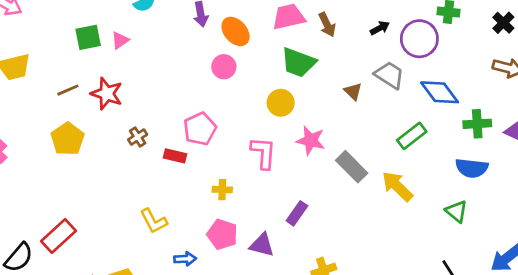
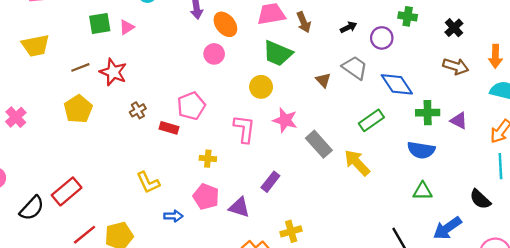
purple circle: (419, 39) -> (382, 38), size x0.7
green triangle: (457, 211) -> (423, 191), moved, turned -42

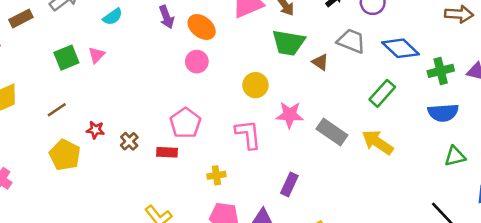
green trapezoid: (278, 53) -> (288, 43), moved
red star: (113, 72) -> (95, 130), moved, size x0.6

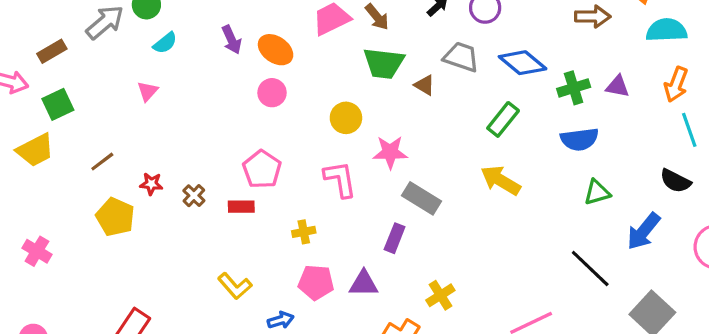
green square: (66, 58) -> (58, 104), moved
gray rectangle: (332, 132) -> (421, 198), moved

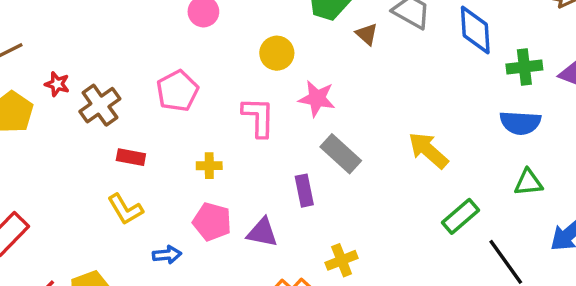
blue diamond: (523, 63) -> (475, 30), turned 36
green rectangle: (503, 119) -> (460, 216), moved
brown cross: (194, 196) -> (100, 105), size x1.6
red rectangle: (241, 207) -> (131, 157), moved
purple rectangle: (395, 238) -> (304, 191), turned -44

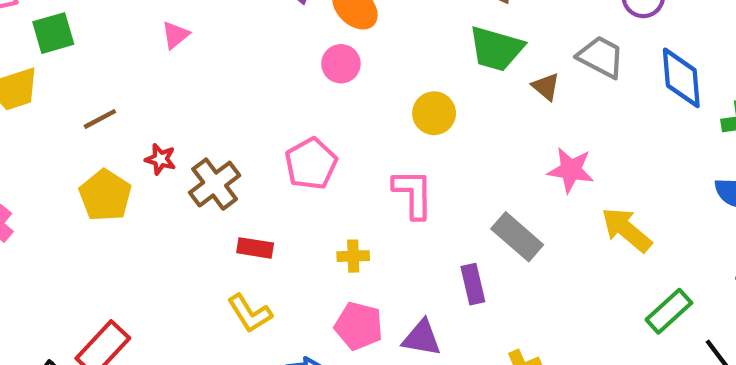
pink star: (317, 98) -> (571, 170), moved

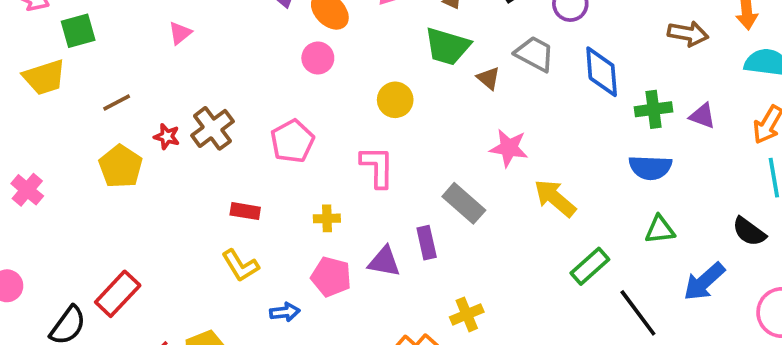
brown cross: (215, 184) -> (212, 128), moved
purple triangle: (422, 338) -> (384, 262), moved

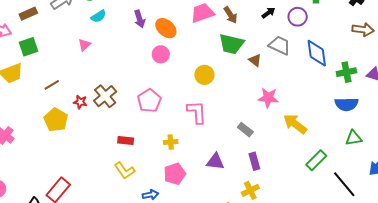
gray rectangle: (464, 203) -> (245, 130), size x0.7
purple rectangle: (427, 243) -> (254, 161), moved
purple triangle: (384, 262) -> (215, 162), moved
pink pentagon: (331, 277) -> (175, 174), turned -30

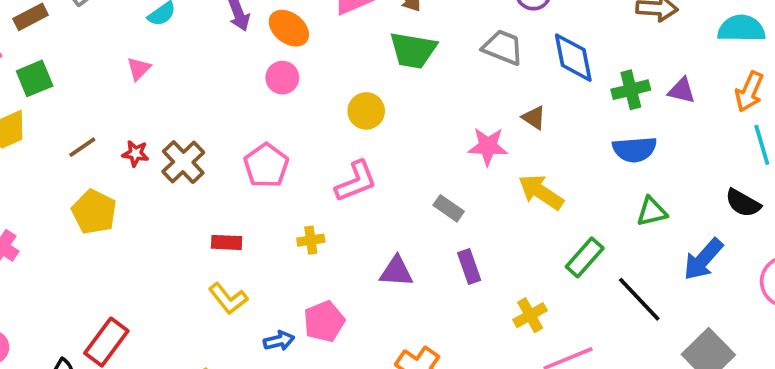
brown triangle: (255, 60) -> (534, 118), moved
red star: (80, 102) -> (135, 153), moved
pink L-shape: (197, 112) -> (356, 181), turned 75
pink pentagon: (175, 174) -> (324, 321), moved
yellow cross: (250, 190) -> (530, 315), moved

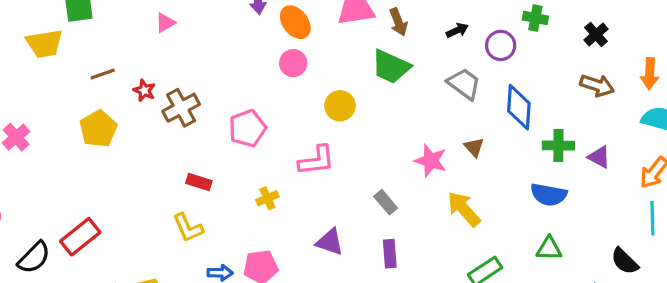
pink circle: (282, 78) -> (293, 63), moved
yellow cross: (311, 240) -> (267, 198), turned -30

